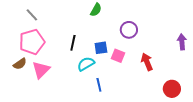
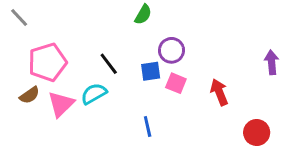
gray line: (32, 15) -> (19, 17), moved
purple circle: (129, 30) -> (171, 50), moved
black line: (73, 43) -> (109, 64), turned -49
cyan semicircle: (86, 64) -> (94, 94), moved

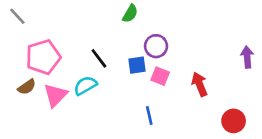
blue line: (148, 127) -> (149, 115), moved

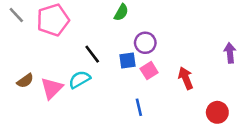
pink pentagon: (43, 57) -> (53, 20), moved
pink square: (160, 76) -> (149, 71), turned 36

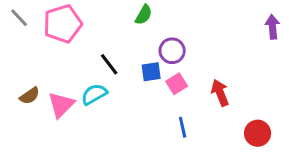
purple arrow: (230, 53) -> (273, 27), moved
blue line: (139, 107) -> (183, 127), moved

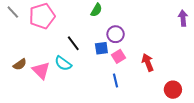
cyan semicircle: (94, 94) -> (63, 63), turned -114
pink triangle: (61, 105) -> (41, 70), turned -30
blue line: (183, 127) -> (116, 81), moved

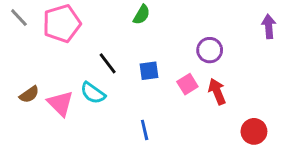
purple circle: (116, 34) -> (210, 50), moved
pink square: (119, 56) -> (187, 84), moved
blue line: (116, 81) -> (145, 130), moved

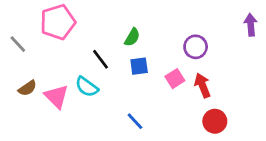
green semicircle: (142, 15) -> (132, 37), moved
gray line: (19, 18) -> (18, 44), moved
blue line: (145, 130) -> (135, 121), turned -30
red circle: (254, 131) -> (215, 121), moved

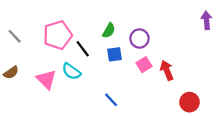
pink pentagon: (58, 22) -> (58, 35), moved
purple circle: (196, 47) -> (139, 38), moved
brown semicircle: (27, 88) -> (11, 73), moved
red circle: (215, 121) -> (189, 102), moved

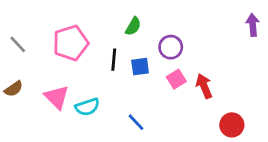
green semicircle: (109, 31) -> (133, 26), moved
black line: (83, 49) -> (114, 60), moved, turned 42
cyan semicircle: (71, 71) -> (87, 107), moved, turned -54

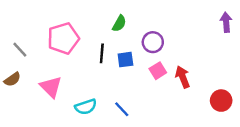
gray line: (18, 44) -> (20, 50), moved
cyan semicircle: (87, 107) -> (86, 107), moved
red circle: (232, 125) -> (221, 101), moved

